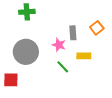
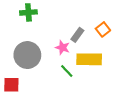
gray rectangle: (73, 33) -> (77, 35), turned 40
yellow rectangle: (84, 56) -> (89, 59), size x1.6

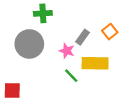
green cross: (28, 12) -> (43, 13), moved
gray circle: (27, 55) -> (29, 44), moved

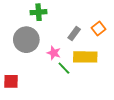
pink star: (67, 51) -> (54, 53), moved

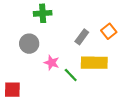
gray circle: (26, 40) -> (29, 44), size x0.7
pink star: (54, 53) -> (52, 63), moved

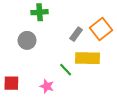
orange square: (109, 31) -> (101, 29), size x1.5
pink star: (52, 63) -> (47, 86), moved

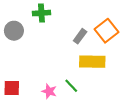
gray circle: (27, 40) -> (14, 31), moved
green line: (66, 70) -> (71, 86), moved

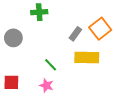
gray circle: (14, 31) -> (13, 38), moved
green line: (71, 86) -> (51, 65), moved

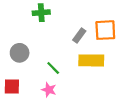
orange square: (100, 29) -> (105, 30), turned 35
gray circle: (13, 38) -> (20, 53), moved

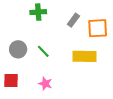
gray rectangle: (79, 35) -> (73, 20), moved
green line: (53, 68) -> (43, 51), moved

